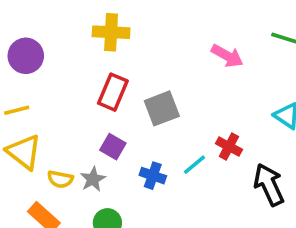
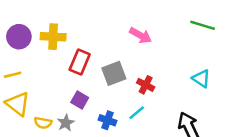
yellow cross: (111, 32) -> (53, 37), moved
pink arrow: (227, 56) -> (140, 35), moved
red cross: (229, 147) -> (146, 85), moved

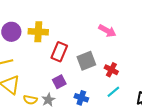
purple square: (80, 100) -> (59, 82), turned 32
cyan line: (137, 113) -> (113, 92), moved

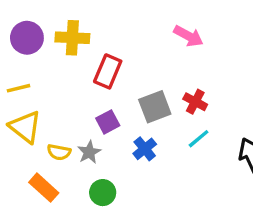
gray square: (86, 61) -> (155, 107), moved
blue cross: (81, 98) -> (145, 149), turned 32

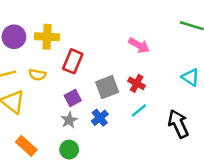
pink arrow: (188, 36) -> (139, 45), moved
yellow semicircle: (59, 152) -> (37, 75), moved
gray star: (89, 152) -> (69, 120), moved

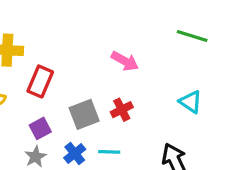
red cross: (137, 83) -> (122, 110), turned 35
cyan line: (139, 110) -> (109, 152), moved, turned 42

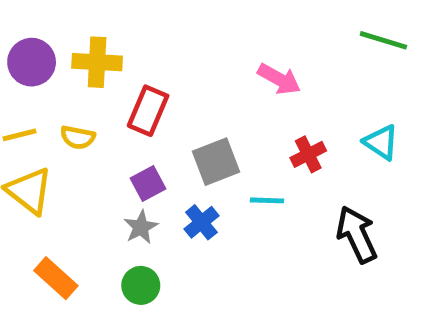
red cross: (122, 110) -> (308, 154), moved
cyan line: (109, 152) -> (267, 200), moved

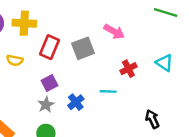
gray square: (216, 162) -> (83, 48), moved
black arrow: (357, 234) -> (152, 119), moved, size x0.7

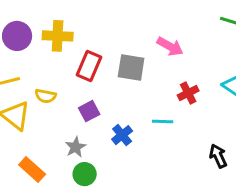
gray square: (83, 48) -> (131, 67), turned 30
yellow semicircle: (15, 60) -> (46, 96), moved
gray star: (46, 105) -> (76, 147), moved

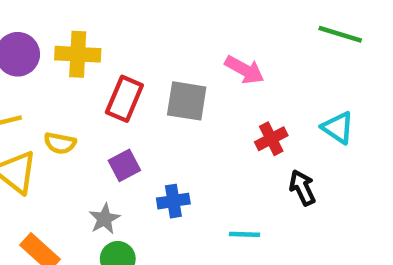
cyan line: (163, 122) -> (245, 234), moved
blue cross: (122, 135) -> (173, 201), turned 30
black arrow: (218, 156) -> (302, 188), moved

